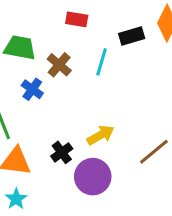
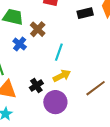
cyan line: (102, 62) -> (59, 52), moved

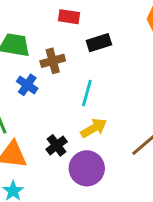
black rectangle: (85, 13) -> (99, 43), moved
brown cross: (38, 29) -> (53, 61), turned 35

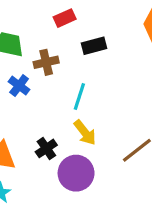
red rectangle: (69, 17) -> (65, 18), turned -35
yellow arrow: (94, 128) -> (85, 133), turned 80

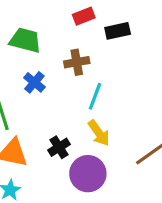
black rectangle: (94, 46) -> (118, 31), moved
brown cross: (46, 62) -> (77, 62), moved

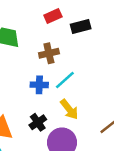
blue cross: (34, 82) -> (39, 85), moved, turned -35
cyan line: (95, 96) -> (65, 80), turned 30

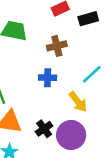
cyan line: (65, 80) -> (92, 74), moved
black cross: (38, 122) -> (44, 129), moved

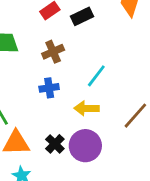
yellow arrow: (78, 102) -> (87, 108), turned 140

